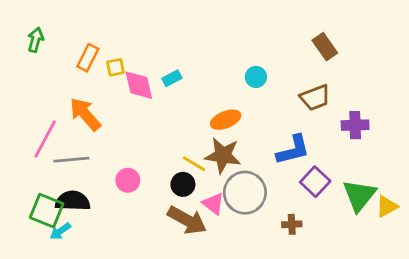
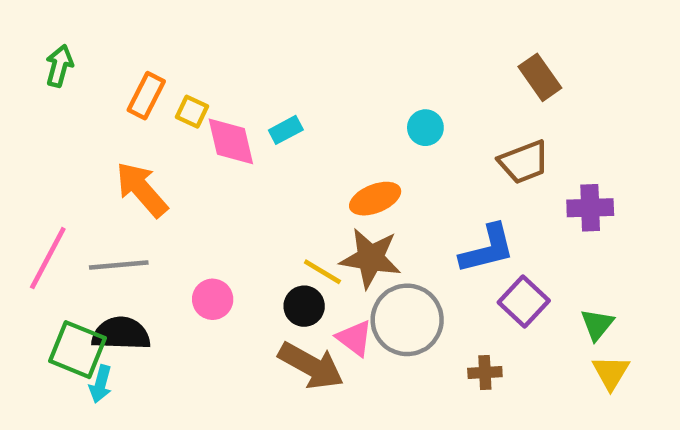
yellow square: (115, 67) -> (192, 112), turned 36
pink line: (45, 139) -> (48, 258), moved
green triangle: (359, 195) -> (597, 324), size x0.6
yellow triangle: (387, 206) -> (611, 373), moved, turned -30
cyan arrow: (60, 231) -> (100, 384), turned -40

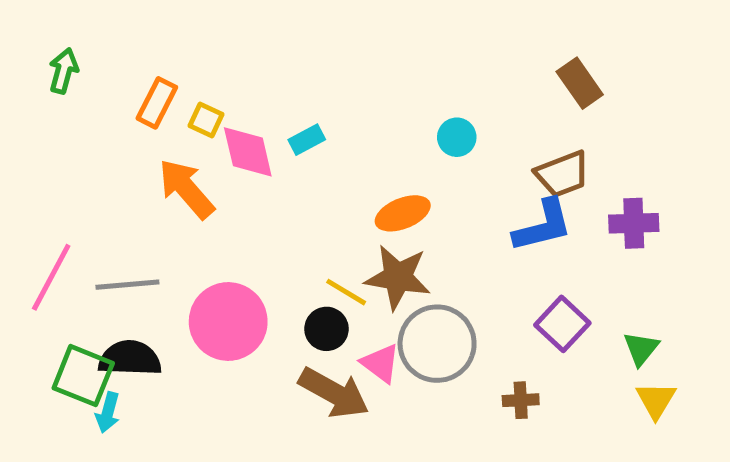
orange arrow: (142, 189) -> (186, 189), moved
blue L-shape: (487, 249) -> (543, 226), moved
pink circle: (213, 299) -> (228, 322), size x1.8

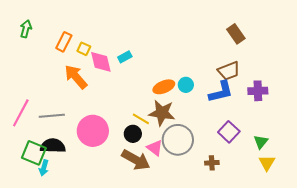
cyan circle: (457, 137) -> (186, 85), moved

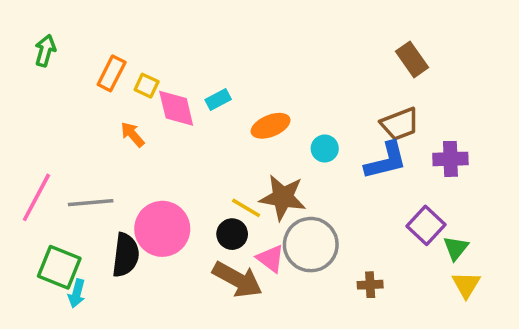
orange arrow: (76, 77) -> (133, 135), size x0.6
orange ellipse: (164, 87) -> (271, 126), moved
purple square: (229, 132) -> (426, 225), moved
black semicircle: (53, 146) -> (126, 255), moved, turned 95

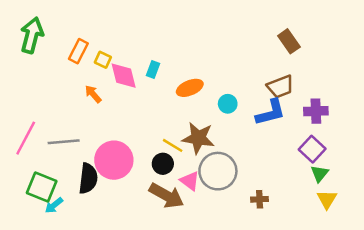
green arrow: (45, 51) -> (32, 35), size x1.6
cyan rectangle: (218, 100) -> (153, 69), turned -42
purple square: (426, 225) -> (312, 149), moved
cyan arrow: (77, 293) -> (54, 205), turned 36

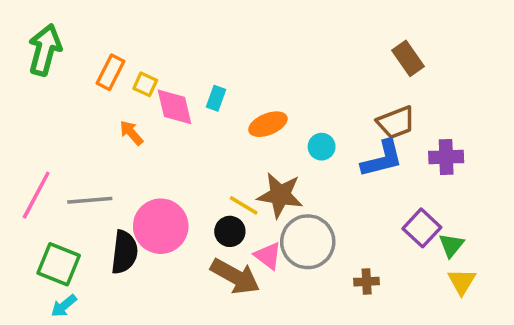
purple square: (312, 149) -> (422, 228), moved
cyan arrow: (54, 205) -> (64, 306), moved

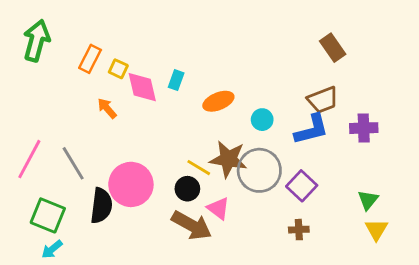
gray line: (90, 200) -> (73, 163), turned 64
purple square: (422, 228) -> (302, 186), moved
gray circle: (308, 242) -> (259, 170), moved

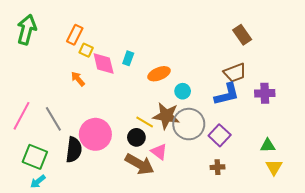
orange rectangle: (90, 59) -> (75, 35), moved
cyan circle: (262, 120) -> (183, 91), moved
green triangle: (368, 200) -> (268, 146), turned 49

